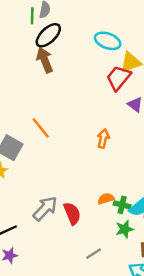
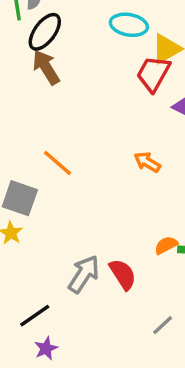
orange arrow: (103, 139) -> (147, 162), turned -60

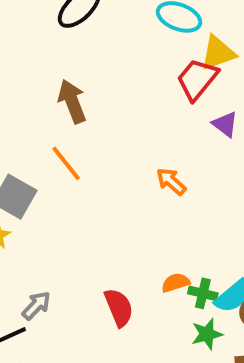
brown arrow: (46, 67) -> (72, 101), moved
gray arrow: (84, 274) -> (36, 306), moved, size x0.7

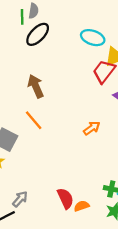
orange arrow: (171, 181) -> (92, 128), turned 105
orange semicircle: (176, 283) -> (82, 206), moved

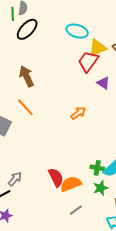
orange semicircle: (82, 206) -> (71, 184), size x1.5

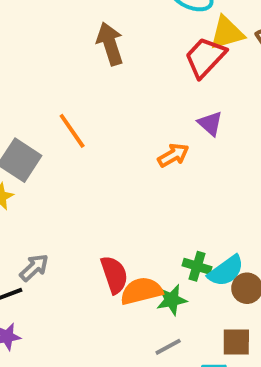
brown arrow: (26, 76) -> (110, 44), moved
purple triangle: (103, 83) -> (210, 124), moved
green star: (101, 188) -> (172, 300), moved
gray line: (76, 210) -> (168, 347), moved

